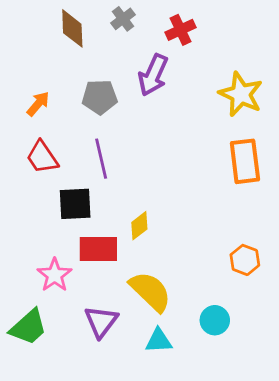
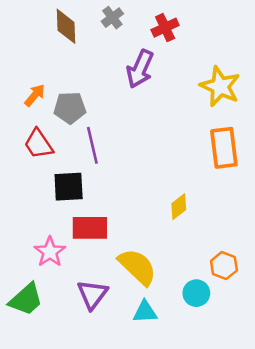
gray pentagon: (100, 97) -> (70, 108), moved
yellow diamond: (139, 226) -> (179, 207), moved
orange hexagon: (245, 260) -> (224, 266), moved

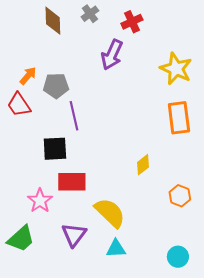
red trapezoid: (38, 144) -> (19, 105), moved
orange hexagon: (224, 266) -> (180, 196), moved
cyan circle: (196, 293) -> (178, 257), moved

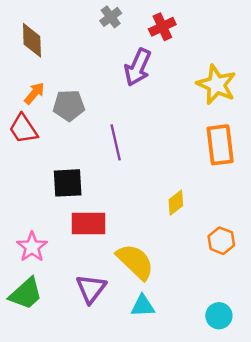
brown diamond: (53, 21) -> (32, 40), moved
purple line: (74, 116) -> (116, 142), moved
pink star: (40, 201) -> (32, 247), moved

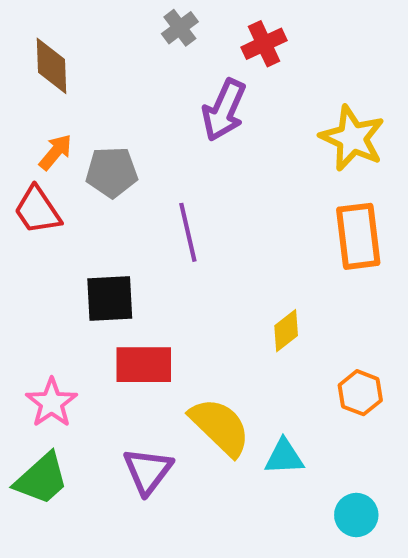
cyan triangle: (143, 306) -> (284, 457), moved

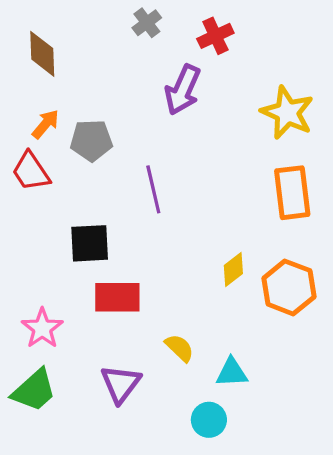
orange hexagon: (360, 393) -> (289, 287), moved, size x1.5
yellow semicircle: (220, 427) -> (179, 348), size x0.6
cyan circle: (356, 515) -> (209, 420), moved

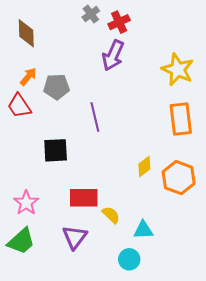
red cross: (215, 36) -> (119, 22), moved
red rectangle: (117, 297) -> (84, 198), moved

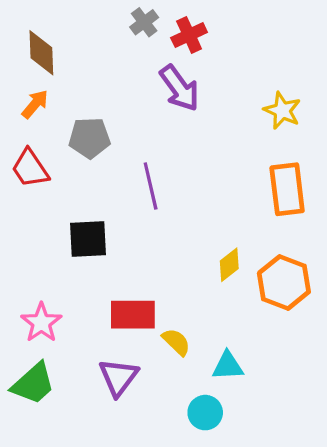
purple arrow: (113, 55) -> (179, 88), turned -60
yellow star: (178, 70) -> (282, 111), size x0.7
orange arrow: (28, 77) -> (35, 104), moved

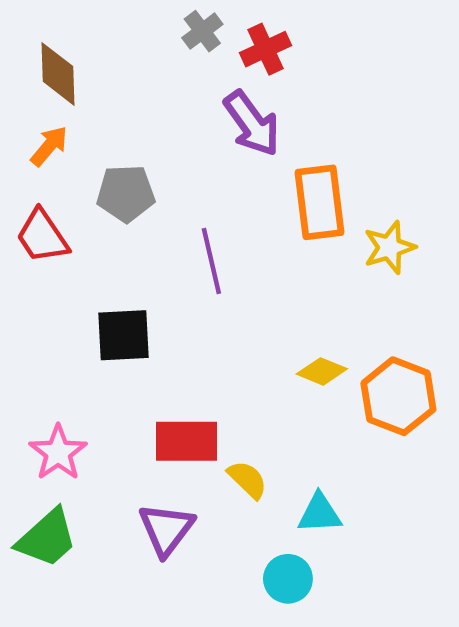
yellow star: (282, 111) -> (389, 247), moved, turned 30
orange rectangle: (287, 189) -> (320, 202), moved
yellow diamond: (229, 265) -> (322, 371), turned 60

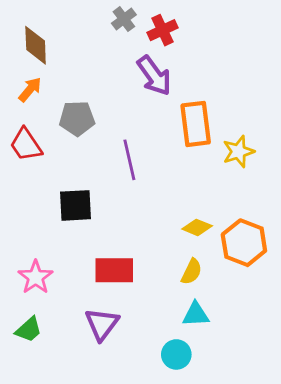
yellow semicircle: (247, 480) -> (192, 272), moved, turned 72
green trapezoid: (47, 538) -> (29, 330), size x0.7

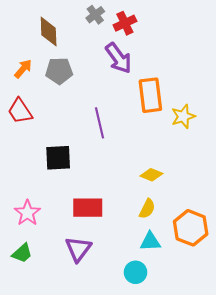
brown diamond: (36, 45) -> (49, 32), moved
gray pentagon: (77, 118) -> (59, 71), moved
orange hexagon: (244, 243) -> (191, 228), moved

